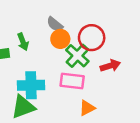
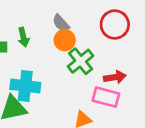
red circle: (92, 38) -> (115, 25), moved
pink rectangle: (72, 81) -> (106, 97), moved

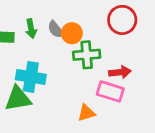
gray semicircle: (61, 23) -> (56, 29), moved
green cross: (81, 61) -> (87, 55), turned 32

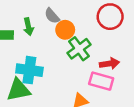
gray semicircle: (56, 29) -> (52, 16), moved
green cross: (87, 55) -> (79, 49), turned -30

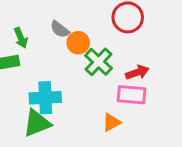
green arrow: (28, 27) -> (21, 38), moved

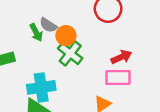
green arrow: (21, 38) -> (36, 32), moved
green cross: (99, 62) -> (70, 53), moved

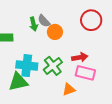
green cross: (70, 53) -> (53, 66), moved
red arrow: (121, 57) -> (80, 57), moved

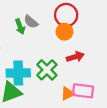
red circle: (91, 20) -> (66, 15), moved
orange circle: (55, 32) -> (64, 32), moved
pink rectangle: (85, 73) -> (83, 91), moved

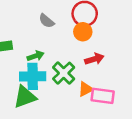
green arrow: (20, 27) -> (36, 56), moved, turned -88
orange triangle: (68, 94) -> (86, 89), moved

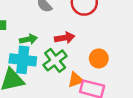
orange circle: (83, 32) -> (99, 58), moved
red arrow: (94, 59) -> (65, 38), moved

